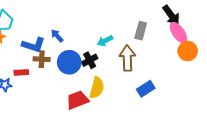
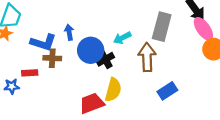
gray rectangle: (141, 31) -> (162, 27), size x1.4
blue arrow: (57, 36) -> (69, 32), turned 32
blue circle: (69, 62) -> (91, 50), moved

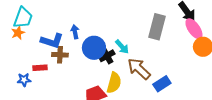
cyan arrow: (122, 38) -> (122, 47), moved, turned -105
brown arrow: (147, 57) -> (139, 69), moved, turned -45

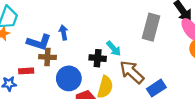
blue circle: (94, 48) -> (69, 78), moved
black cross: (107, 56) -> (98, 58), turned 35

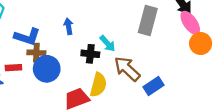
blue arrow: (63, 33) -> (69, 26), moved
blue circle: (69, 78) -> (47, 69), moved

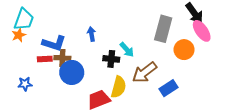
orange circle: (201, 44) -> (184, 50), moved
red rectangle: (13, 68) -> (45, 59), moved
brown arrow: (127, 69) -> (145, 72), turned -80

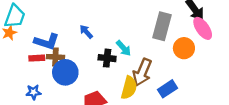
blue arrow: (91, 34) -> (86, 32), turned -32
brown arrow: (145, 72) -> (142, 72), turned -30
blue star: (25, 84) -> (33, 92), moved
yellow semicircle: (119, 87) -> (129, 88), moved

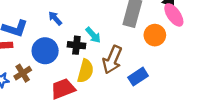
brown cross: (55, 57) -> (23, 73), moved, turned -35
blue circle: (65, 72) -> (45, 51), moved
yellow semicircle: (129, 88) -> (85, 71), moved

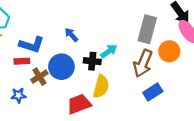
cyan arrow: (93, 35) -> (109, 51), turned -84
brown arrow: (112, 60) -> (143, 63), moved
brown cross: (23, 73) -> (39, 77), moved

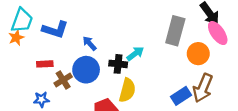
blue arrow: (71, 35) -> (89, 43), moved
blue L-shape: (32, 45) -> (55, 30), moved
brown arrow: (143, 63) -> (203, 88), moved

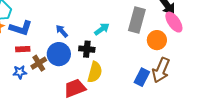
blue L-shape: (55, 30) -> (21, 28), moved
cyan arrow: (135, 54) -> (102, 29), moved
blue rectangle: (181, 96) -> (142, 77), turned -30
blue star: (41, 99) -> (20, 72), moved

